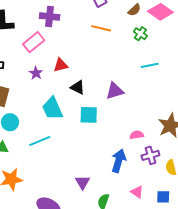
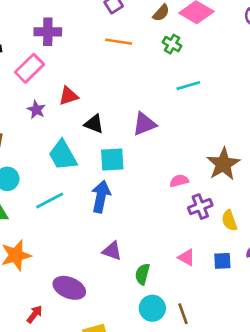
blue arrow: (119, 161) -> (101, 196), moved
purple triangle: (83, 182) -> (112, 251), turned -35

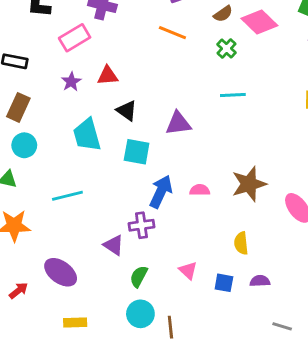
blue arrow: (101, 196) -> (161, 192), moved
cyan line: (50, 201) -> (67, 196), moved
purple cross: (200, 207) -> (141, 225), moved

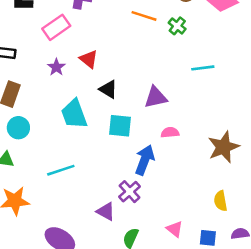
green cross: (226, 49) -> (177, 26), moved
red triangle: (108, 76) -> (89, 59), turned 48
pink semicircle: (200, 190) -> (170, 132), moved
purple cross: (141, 225) -> (130, 192), turned -30

